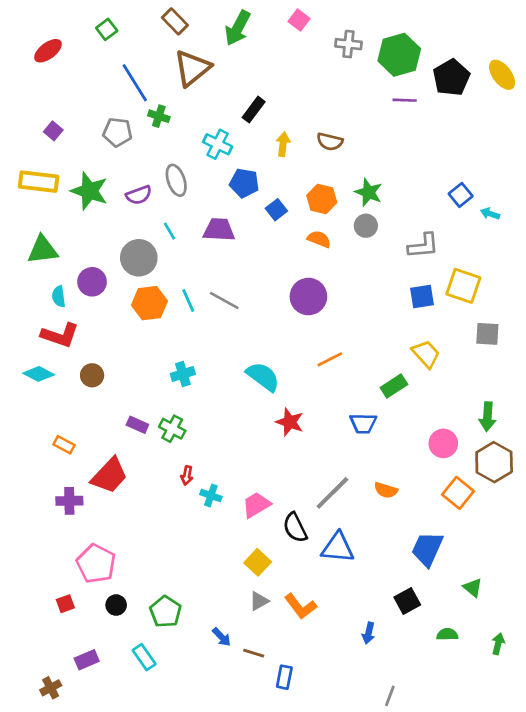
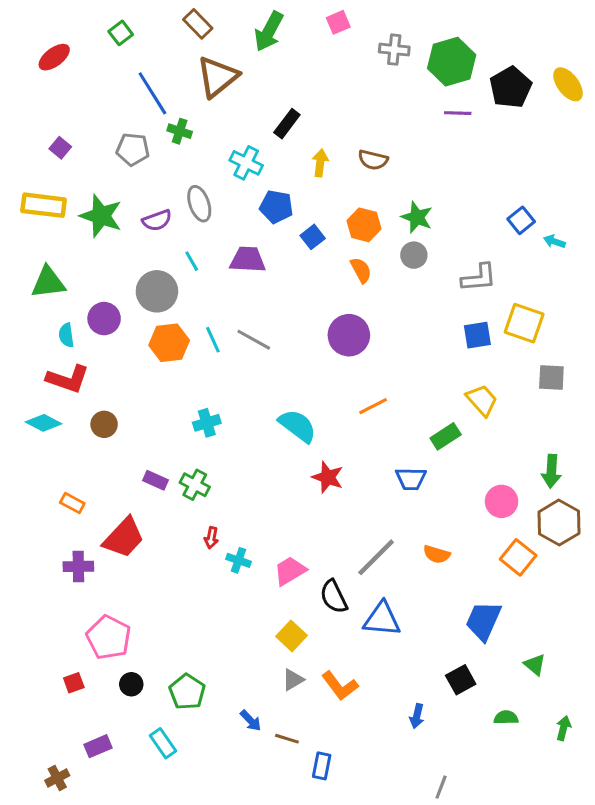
pink square: (299, 20) -> (338, 22), turned 30
orange semicircle: (319, 239) -> (361, 270), turned 40

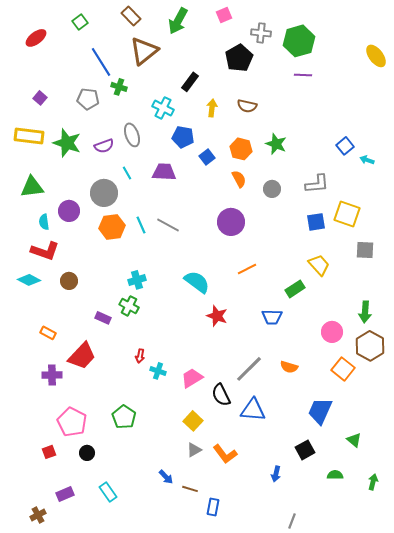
black pentagon: (511, 87) -> (239, 58), moved
gray circle: (414, 255) -> (272, 189), moved
green cross: (195, 485) -> (129, 306), moved
green pentagon: (187, 692) -> (124, 417), moved

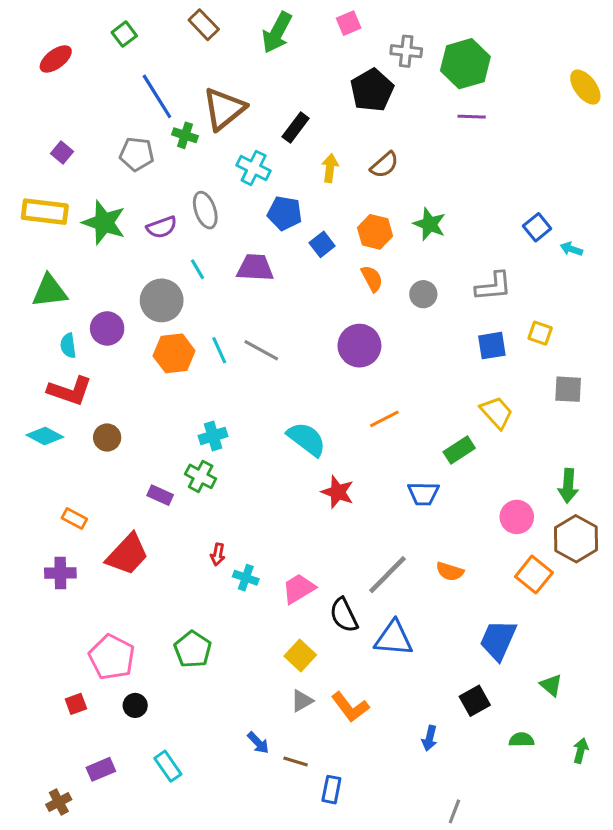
brown triangle: (144, 51) -> (224, 109), moved
brown semicircle: (247, 106) -> (384, 165), turned -54
yellow square: (347, 214) -> (540, 333), size x0.6
purple cross: (52, 375) -> (60, 573), moved

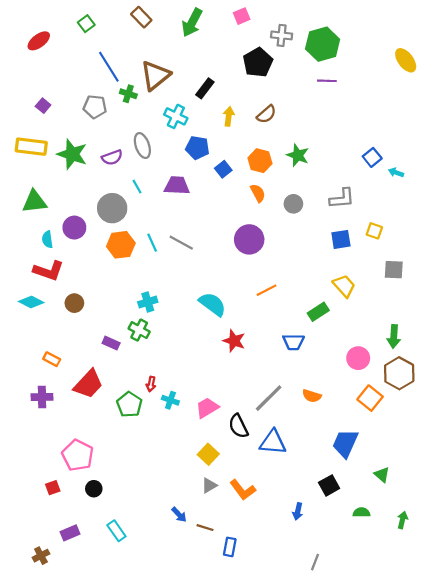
green pentagon: (193, 649) -> (129, 405), moved

